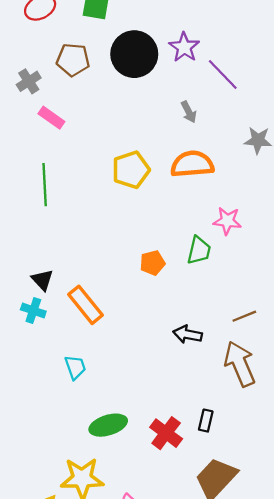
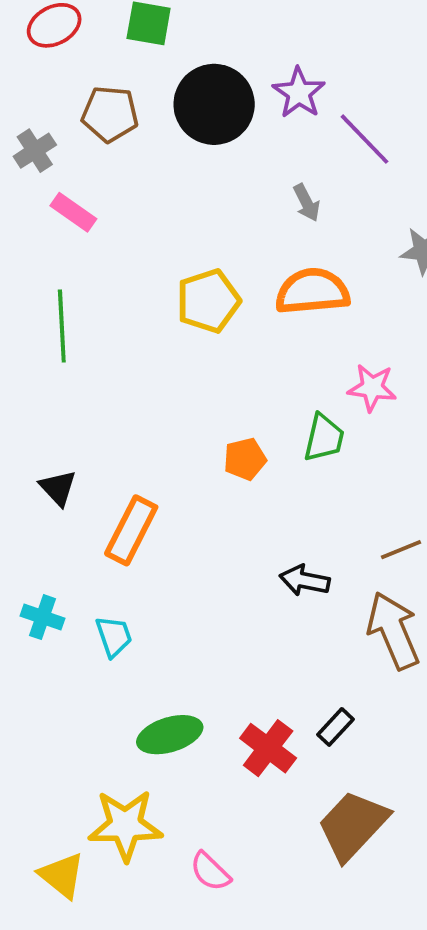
orange rectangle: (85, 305) -> (131, 530), turned 66
cyan cross: (33, 311) -> (43, 617), moved
black rectangle: (206, 421) -> (336, 727), turned 30

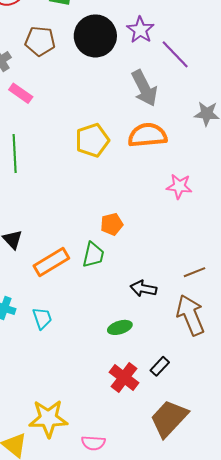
gray arrow: (307, 203) -> (144, 88), size x1.8
green trapezoid: (324, 438) -> (93, 255), moved
orange rectangle: (131, 530) -> (51, 262), turned 32
green ellipse: (170, 735) -> (120, 327), moved, size x0.7
pink semicircle: (210, 871) -> (93, 443), turned -40

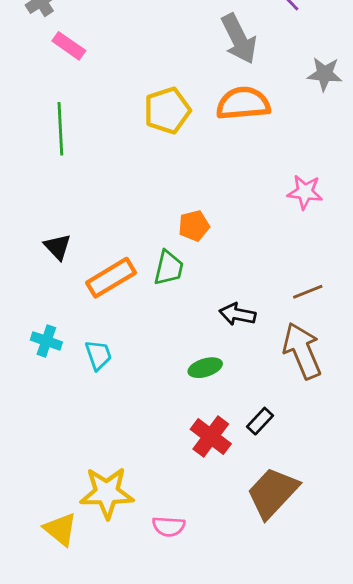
pink star: (179, 186) -> (305, 192), moved

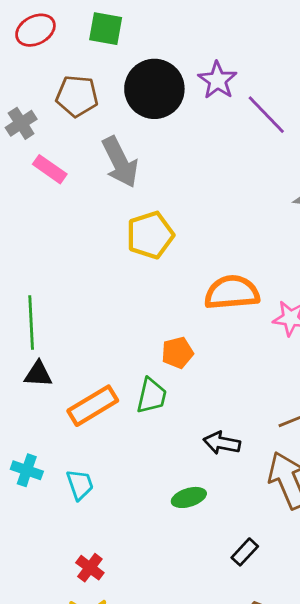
gray arrow: (239, 39) -> (120, 162), moved
orange semicircle: (243, 103) -> (232, 292), moved
green line: (60, 129) -> (31, 323), moved
black triangle: (58, 247) -> (38, 374), turned -44
red cross: (211, 437) -> (90, 568), moved, size x0.7

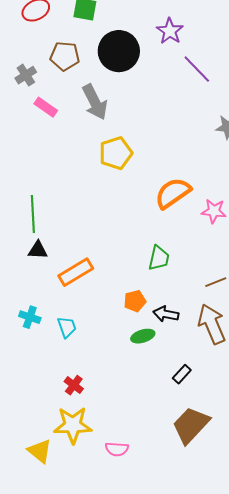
purple star: (218, 80) -> (170, 31), moved
orange semicircle: (232, 292) -> (173, 193), turned -30
orange pentagon: (177, 353) -> (135, 301), moved
green trapezoid: (152, 396) -> (159, 258), moved
black arrow: (222, 443) -> (166, 314), moved

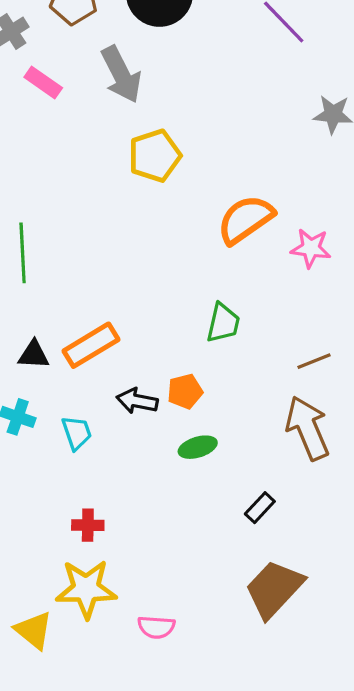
black triangle: (38, 250) -> (34, 355), moved
black arrow: (166, 314) -> (137, 401), moved
red cross: (74, 385) -> (88, 525), turned -36

